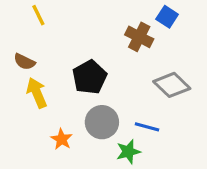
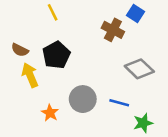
yellow line: (38, 15) -> (53, 12), moved
black pentagon: (90, 77) -> (56, 55), moved
green star: (128, 152) -> (143, 123), moved

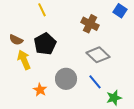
blue square: (136, 14) -> (120, 11), moved
gray diamond: (139, 69) -> (98, 55), moved
blue line: (119, 103) -> (95, 82), turned 35

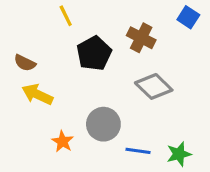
black pentagon: (45, 44) -> (94, 53), moved
yellow arrow: (24, 60) -> (37, 94), turned -42
blue line: (95, 82) -> (138, 151), moved, turned -42

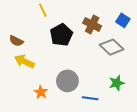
blue square: (188, 17) -> (123, 20), moved
gray diamond: (154, 86) -> (112, 47), moved
green star: (179, 154) -> (117, 83), moved

